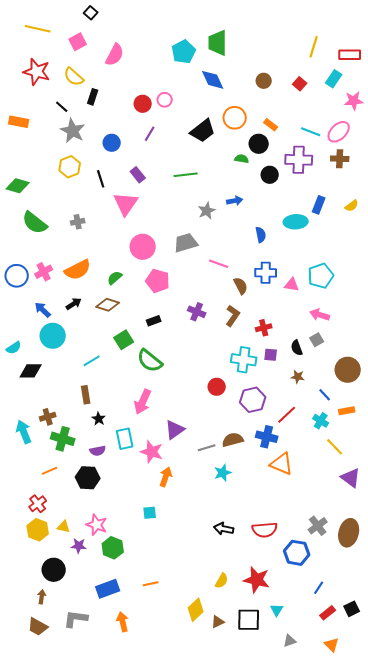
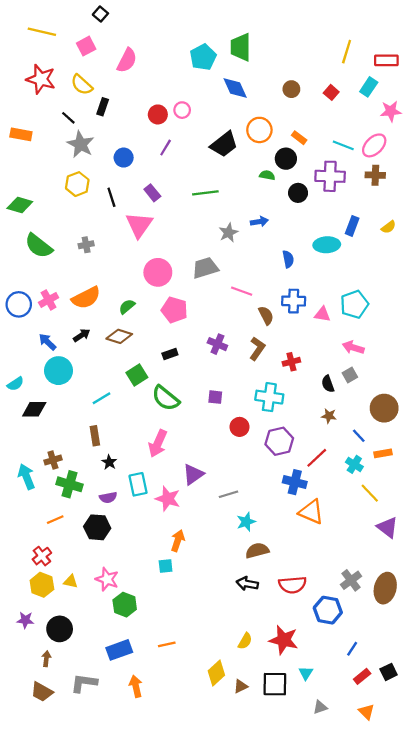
purple square: (271, 355) -> (215, 397), moved
brown semicircle: (233, 440) -> (257, 551), moved
orange arrow: (166, 477) -> (178, 541), moved
purple star: (79, 546) -> (25, 620), moved

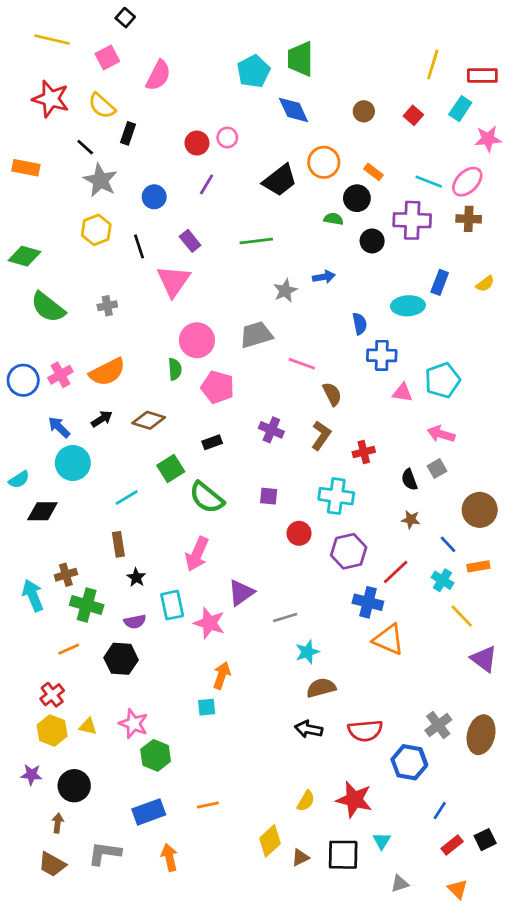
blue cross: (294, 301) -> (382, 355), moved
green semicircle: (127, 307) -> (175, 369), moved, turned 126

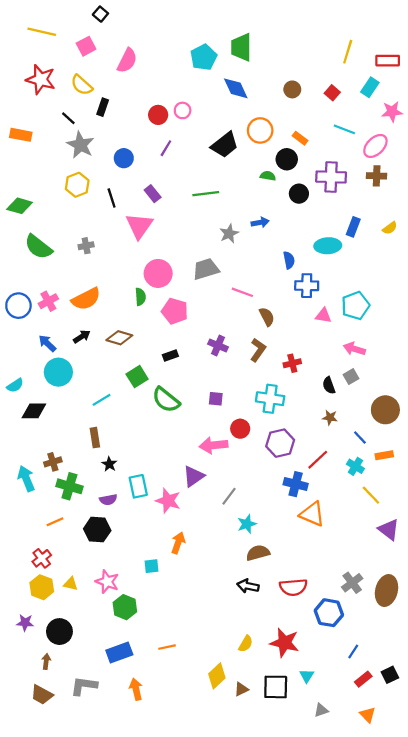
cyan line: (429, 182) -> (344, 129), moved
pink arrow: (197, 554) -> (214, 445), moved, turned 60
gray line: (285, 617) -> (229, 496), turned -36
cyan square: (207, 707) -> (151, 566), moved

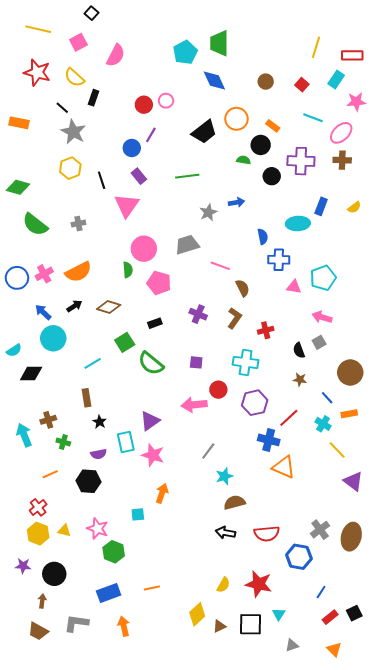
blue circle: (124, 158) -> (132, 148), moved
purple triangle: (194, 476) -> (150, 421), moved
green cross: (69, 486) -> (63, 442), size x0.6

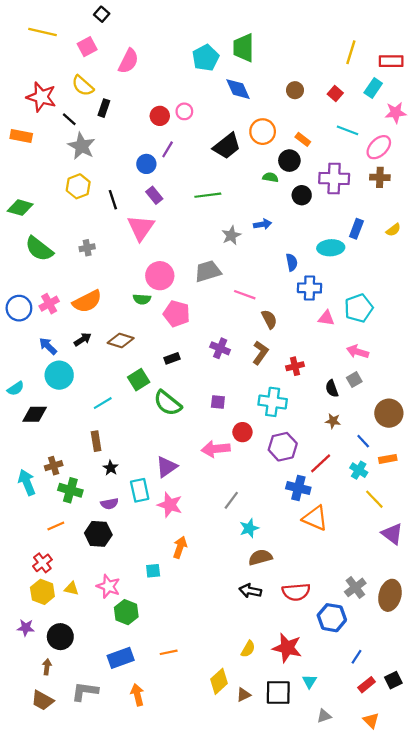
red star: (37, 72) -> (41, 97), moved
green semicircle: (128, 270) -> (142, 299), turned 98
green cross: (63, 442) -> (70, 490), size x1.5

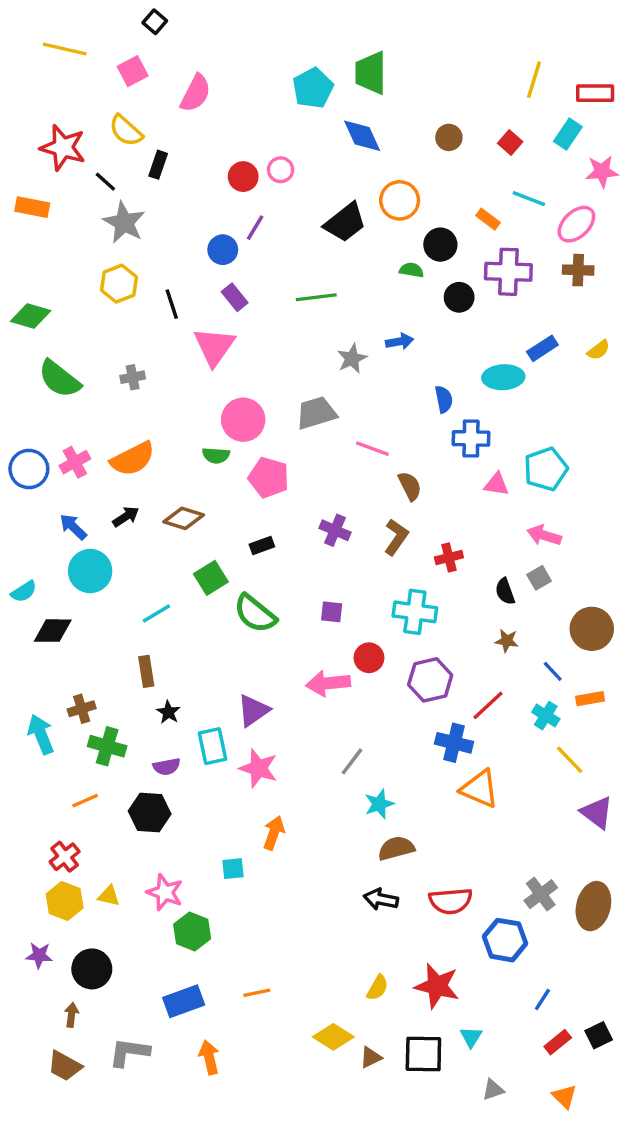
orange rectangle: (303, 139) -> (488, 219), moved
blue rectangle: (356, 229) -> (542, 348), turned 36
yellow diamond: (219, 681) -> (333, 1037), turned 75

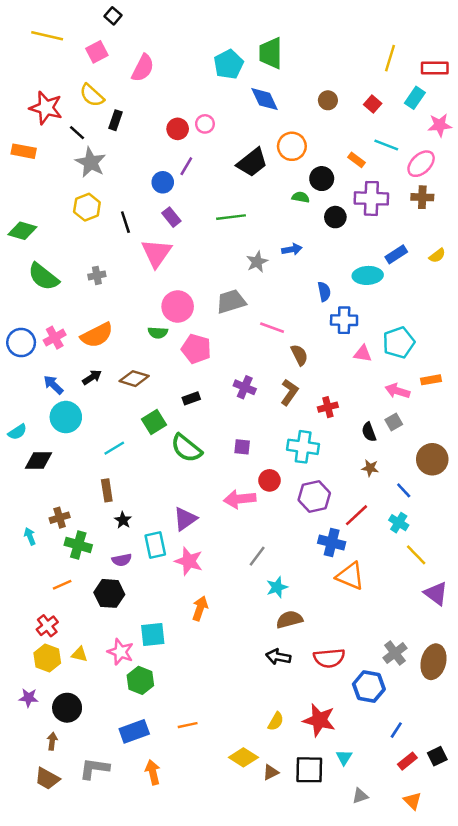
orange rectangle: (590, 699) -> (431, 380), moved
cyan arrow: (41, 734) -> (30, 536), size x0.6
cyan square: (233, 869) -> (153, 634), moved, size x1.5

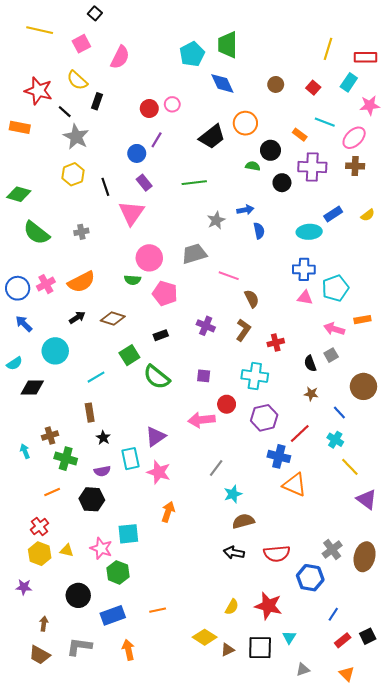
blue semicircle: (324, 292) -> (259, 231), moved
blue cross: (344, 320) -> (304, 269), moved
blue arrow: (53, 385) -> (24, 324), moved
black circle: (67, 708) -> (78, 595), moved

